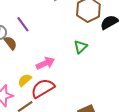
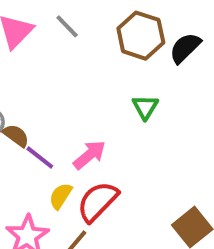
purple line: (23, 24) -> (40, 157), moved

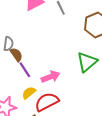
green triangle: (145, 107) -> (87, 62), size x1.5

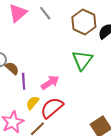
purple line: (25, 70) -> (24, 81), turned 42

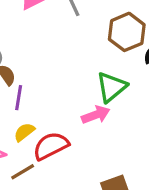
pink arrow: (50, 83) -> (96, 115), moved

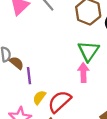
pink arrow: (96, 115) -> (83, 72), turned -54

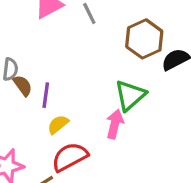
purple line: (29, 76) -> (46, 95), moved
yellow semicircle: (39, 97) -> (58, 124), moved

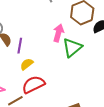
pink arrow: (115, 124) -> (58, 33), moved

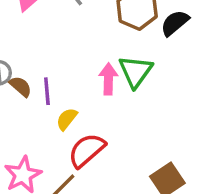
pink arrow: (58, 33) -> (108, 79), moved

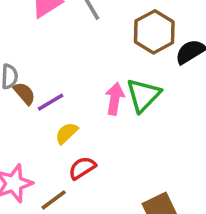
purple line: (47, 91) -> (51, 102), turned 56
red semicircle: (87, 150) -> (82, 168), size x0.7

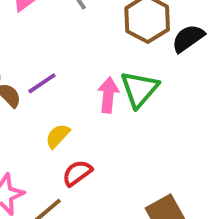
purple line: (51, 102) -> (42, 83), moved

